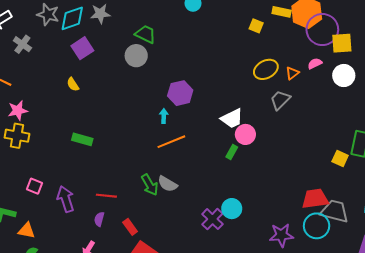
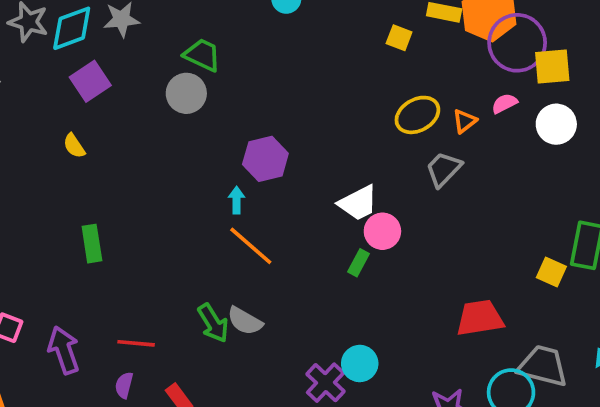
green rectangle: (82, 139) -> (92, 244), turned 66
orange line: (171, 142) -> (251, 246), turned 64
red trapezoid: (315, 199) -> (480, 318), moved

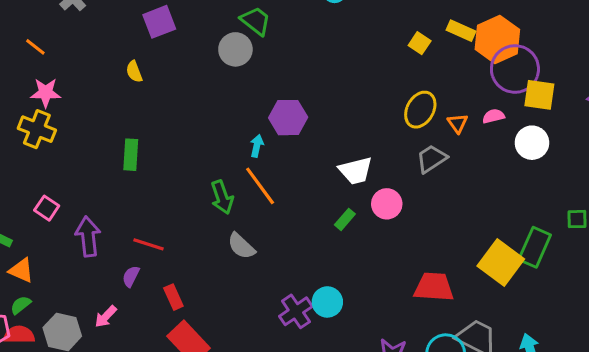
yellow ellipse: (417, 115) -> (420, 110), turned -45
orange triangle: (465, 121) -> (458, 123), turned -40
pink circle: (382, 231) -> (387, 204), moved
yellow square: (551, 272) -> (501, 263), size x1.8
green arrow: (213, 323) -> (222, 197), moved

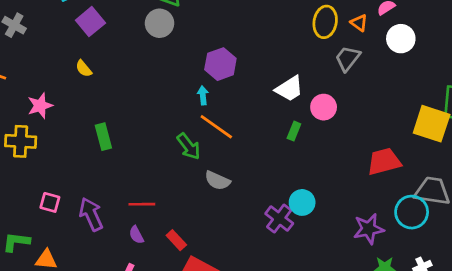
pink star: (46, 93) -> (40, 106), moved
white circle: (532, 143) -> (401, 39), moved
purple semicircle: (131, 276) -> (136, 235), turned -36

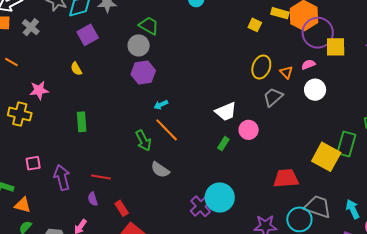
purple hexagon: (220, 64) -> (143, 73), moved
cyan arrow: (203, 95) -> (161, 105), turned -120
pink square: (50, 202) -> (33, 163), turned -35
cyan circle: (302, 202) -> (220, 197), size x1.5

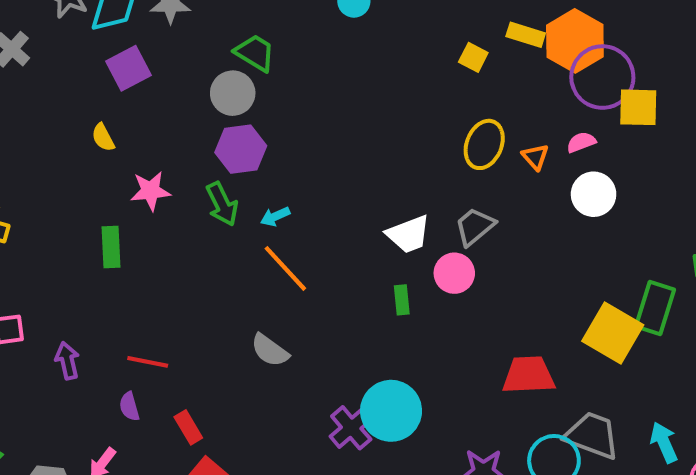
pink star: (39, 90) -> (150, 191), moved
gray trapezoid: (273, 97) -> (475, 227), moved
green arrow: (143, 141) -> (222, 204), moved
green rectangle: (223, 144) -> (402, 300), turned -40
purple arrow: (62, 178) -> (67, 361), size x0.7

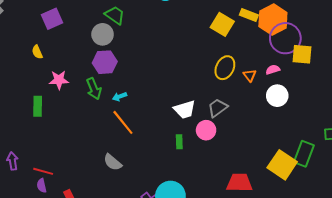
yellow square: (473, 57) -> (222, 24), size x1.6
red line: (148, 362) -> (43, 171), moved

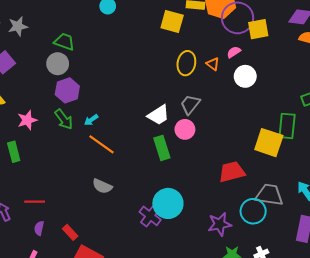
green rectangle: (179, 142) -> (162, 148), size x1.6
red line: (43, 171) -> (35, 202), moved
purple semicircle: (42, 186) -> (39, 228), turned 40

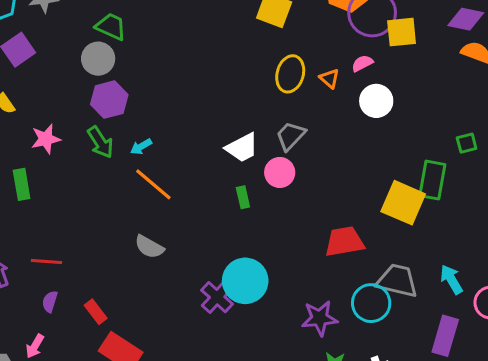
green rectangle: (162, 148) -> (243, 197), size x0.6

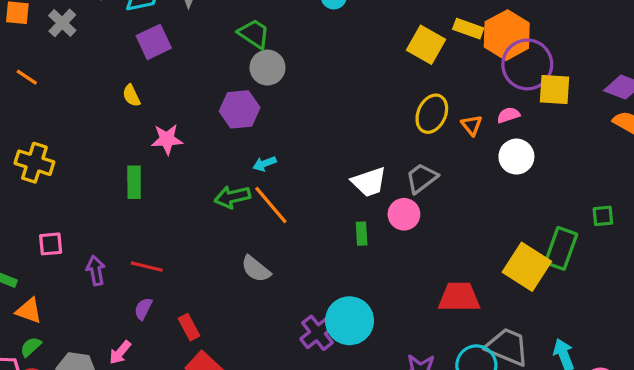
gray circle: (98, 59) -> (267, 68), moved
green arrow: (100, 142) -> (232, 197), moved, turned 100

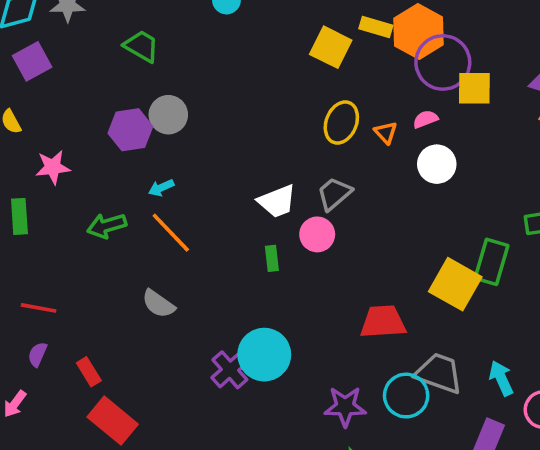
gray circle: (267, 68) -> (168, 115), moved
green arrow: (232, 197) -> (107, 226), moved

